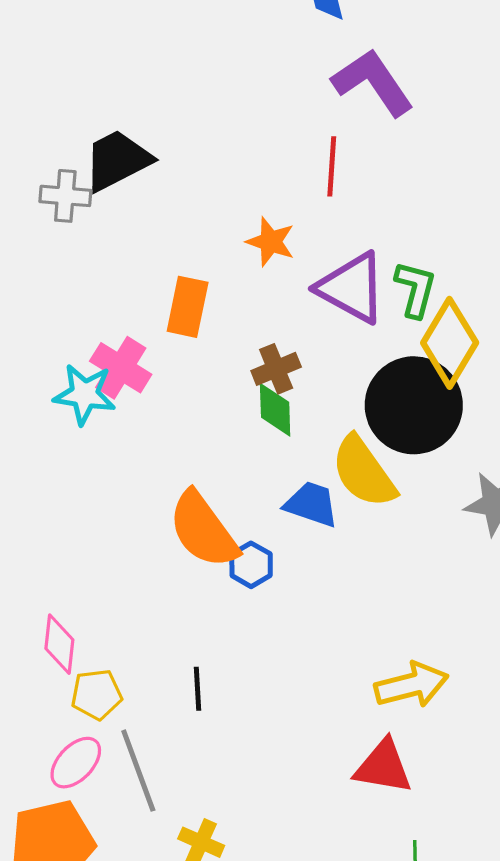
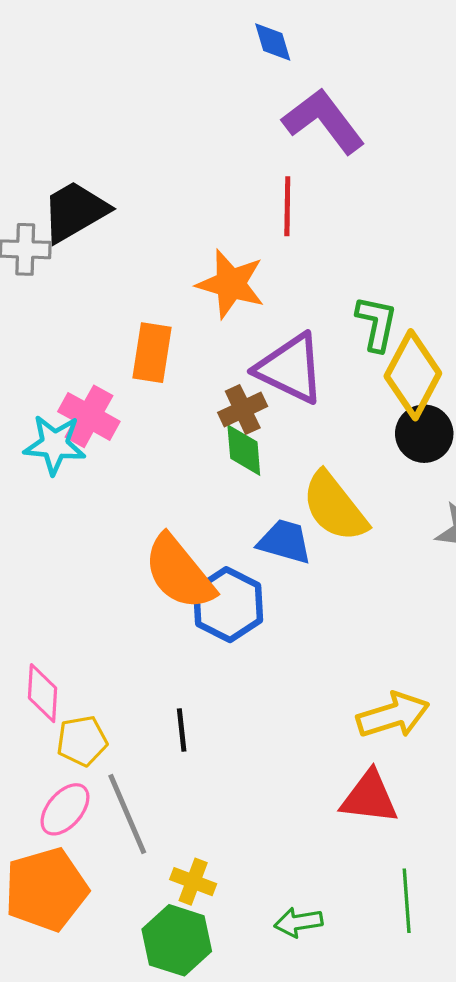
orange star: (271, 242) -> (231, 284), size x1.4
purple triangle: (352, 288) -> (290, 369), moved
black circle: (414, 405) -> (424, 434), moved, size x0.6
blue hexagon: (251, 565) -> (228, 605), size x1.6

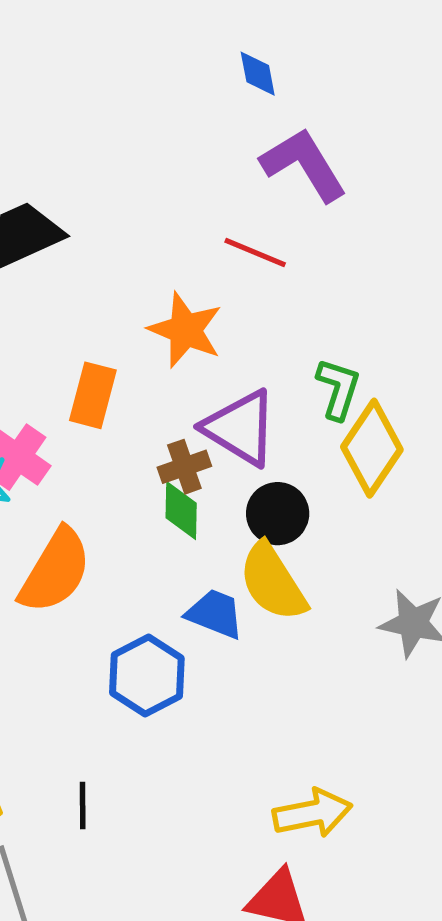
red line: (287, 206) -> (255, 252), turned -74
black circle: (424, 434) -> (278, 514), moved
orange semicircle: (179, 573) -> (55, 571), moved, turned -116

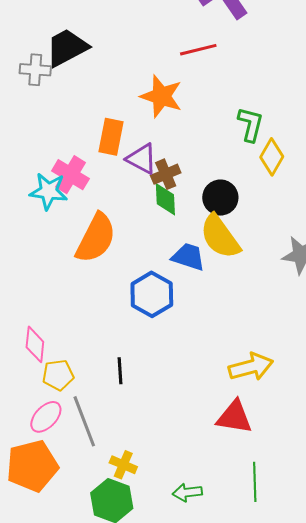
red line: (255, 252) -> (198, 50), turned -33
purple triangle: (240, 428) -> (142, 159), moved, size x0.7
yellow diamond: (372, 448) -> (272, 157), size x0.7

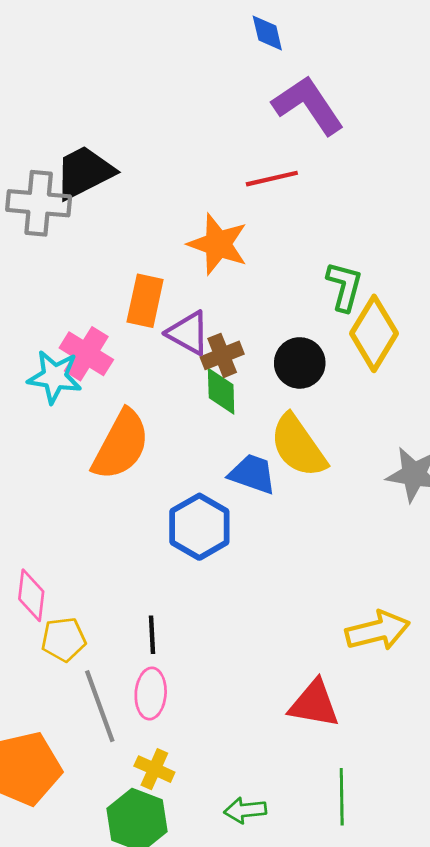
gray cross: (35, 70) -> (39, 203), size x1.4
yellow diamond: (272, 157) -> (374, 333), size x1.4
black circle: (220, 198) -> (300, 363), moved
yellow arrow: (251, 367) -> (378, 631), moved
pink ellipse: (46, 417) -> (151, 694), moved, turned -40

